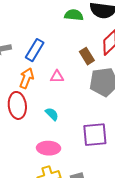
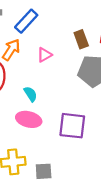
pink triangle: (57, 77) -> (44, 55), turned -40
pink ellipse: (49, 148) -> (29, 119), moved

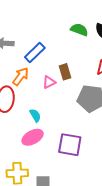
brown rectangle: (81, 39) -> (65, 72), moved
pink ellipse: (29, 119) -> (33, 137), turned -45

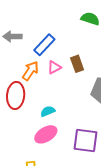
pink triangle: (49, 82) -> (54, 67), moved
cyan semicircle: (35, 115) -> (48, 111), turned -80

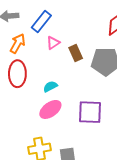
brown rectangle: (77, 64) -> (76, 53), moved
orange arrow: (30, 71) -> (18, 43), moved

